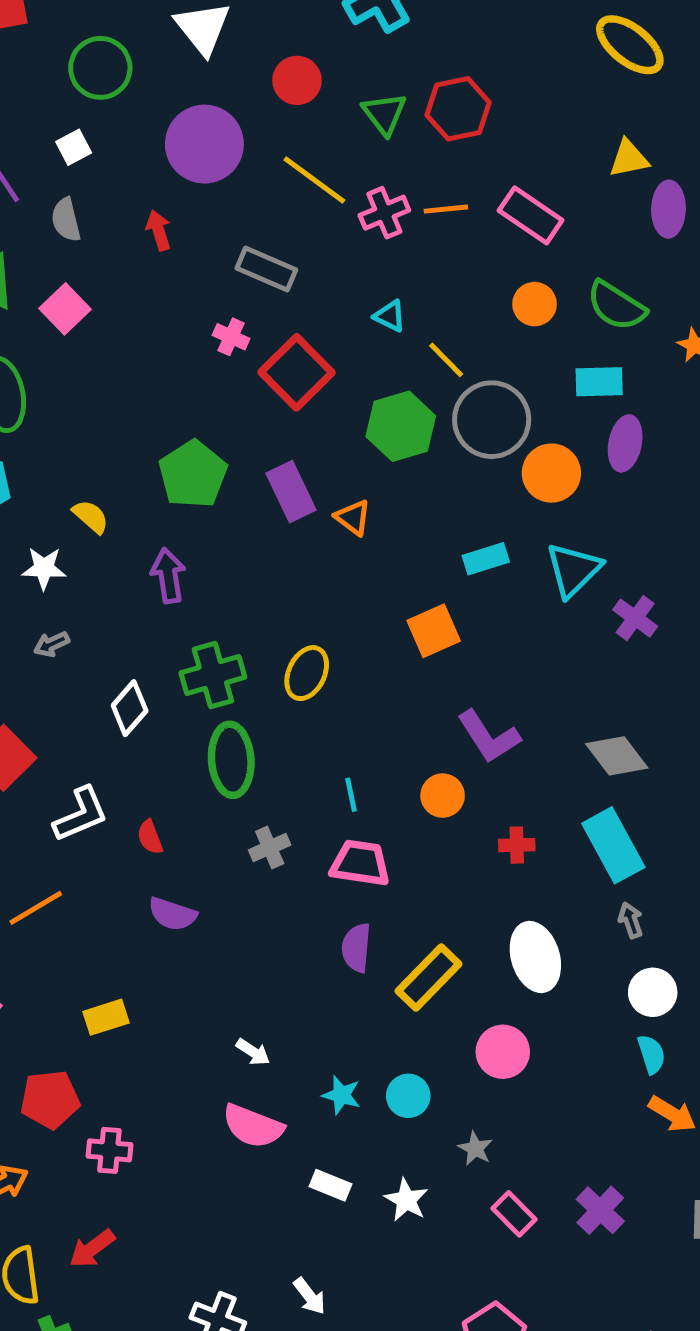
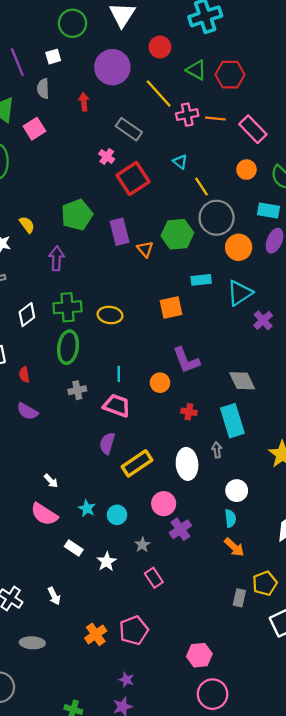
green triangle: (384, 114) -> (196, 70), turned -35
green hexagon: (401, 426) -> (177, 234), moved
yellow ellipse: (307, 673) -> (110, 315), turned 60
gray arrow: (631, 920) -> (217, 450), moved
purple cross: (600, 1210) -> (180, 529), moved

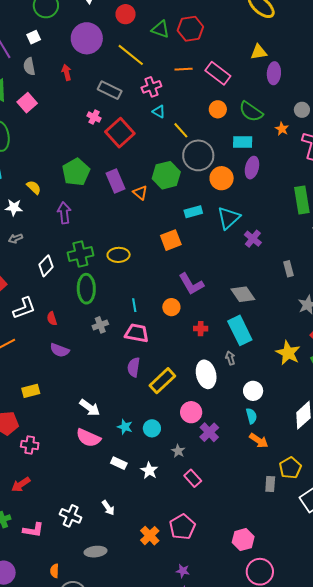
pink cross: (187, 115) -> (151, 87), moved
white arrow: (51, 481) -> (90, 408), size x1.5

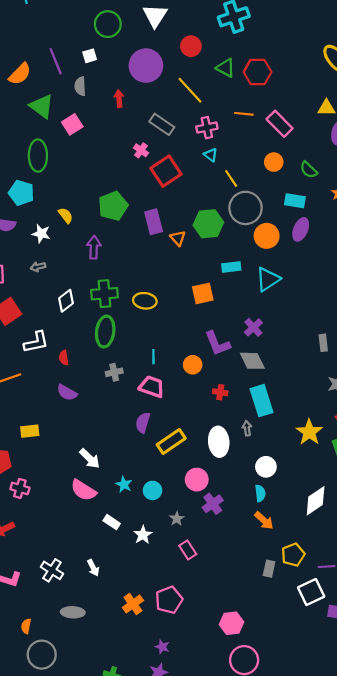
green semicircle: (251, 112) -> (309, 170), size x0.7
purple cross: (253, 239) -> (253, 327), moved
gray diamond: (243, 294) -> (252, 361), moved

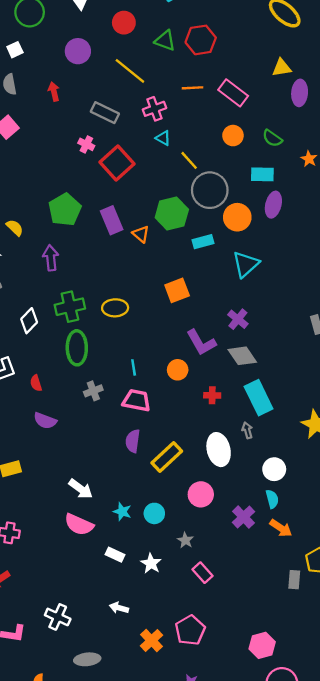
purple circle: (146, 66) -> (78, 51), size x0.7
cyan rectangle: (231, 267) -> (203, 242), moved
purple cross: (213, 504) -> (243, 517), moved
white arrow: (93, 568) -> (119, 608), moved, turned 140

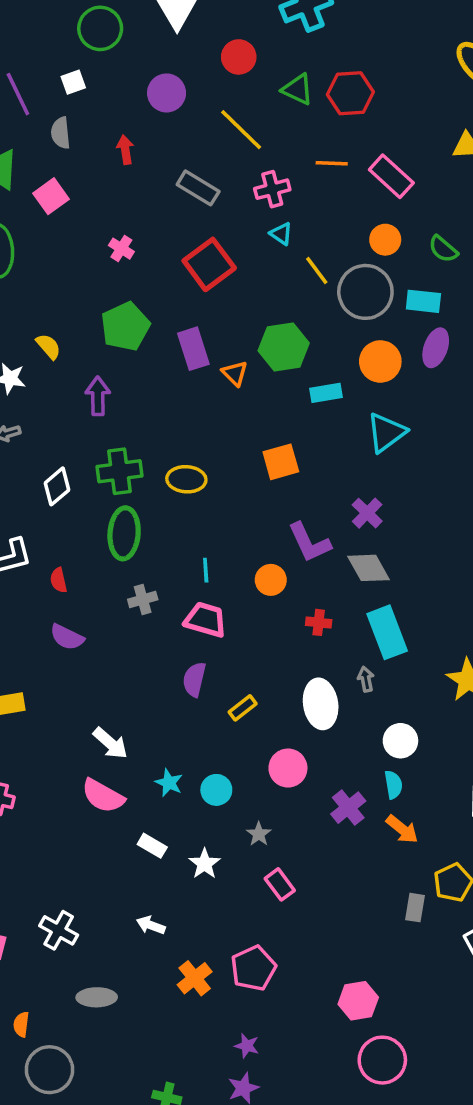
pink cross: (86, 144) -> (121, 249), moved
gray circle: (210, 190) -> (365, 292), moved
yellow rectangle: (167, 457) -> (243, 708), size x0.6

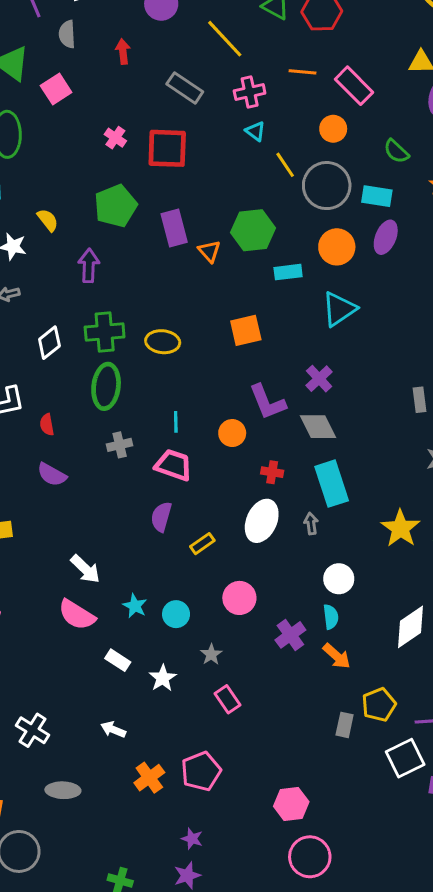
orange circle: (385, 240) -> (333, 129), moved
red square: (209, 264) -> (167, 148), moved, turned 36
white ellipse: (321, 704) -> (262, 521), moved, turned 30

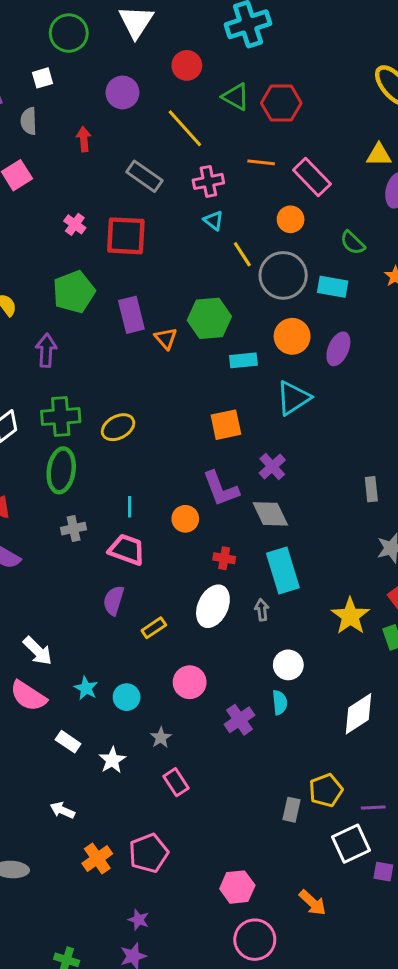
purple ellipse: (386, 237) -> (338, 349), moved
orange square: (246, 330) -> (226, 425), moved
yellow ellipse: (163, 342) -> (118, 427), turned -36
orange arrow: (337, 656) -> (312, 903), moved

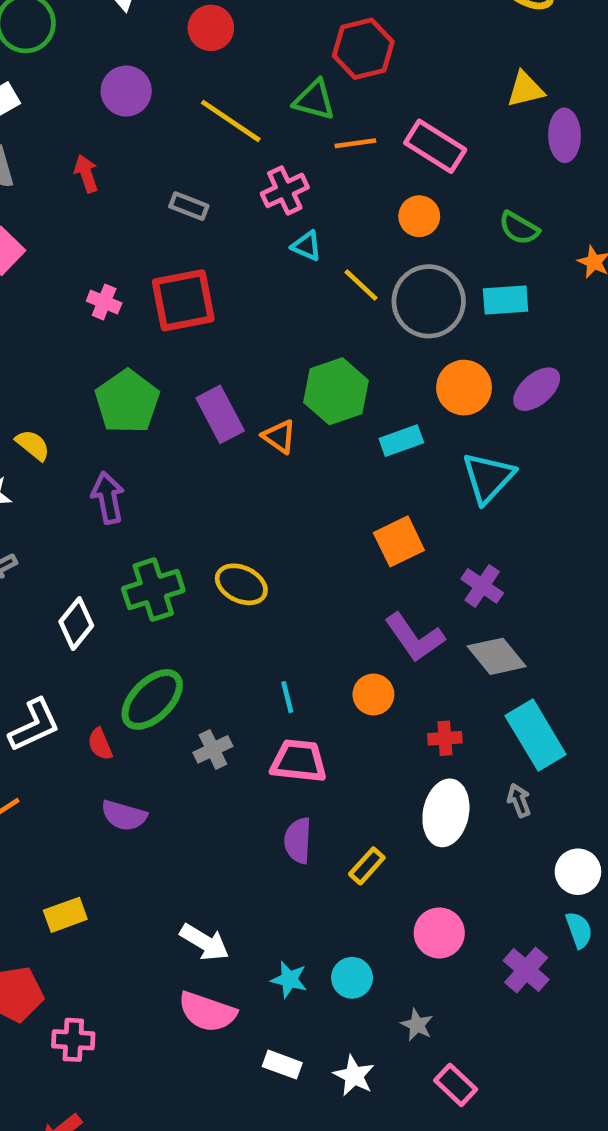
green triangle: (236, 97) -> (314, 100), moved
gray rectangle: (144, 176) -> (189, 206), size x0.7
purple ellipse: (338, 349) -> (537, 389), turned 40
yellow ellipse: (118, 427) -> (241, 584), turned 68
green ellipse: (61, 470) -> (152, 699), moved, turned 51

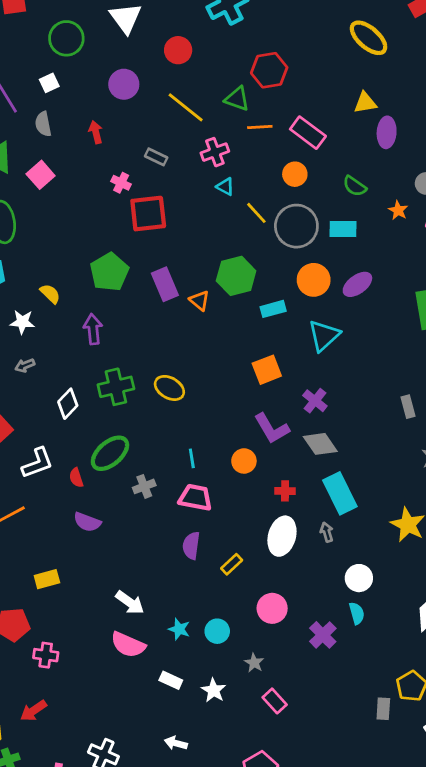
pink cross: (104, 302) -> (121, 183), moved

